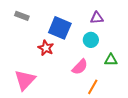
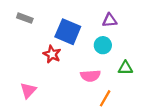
pink semicircle: (80, 67) -> (90, 76), turned 42
pink triangle: (25, 80) -> (28, 90), size x0.7

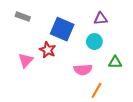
pink triangle: (28, 90) -> (26, 60), moved

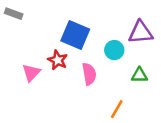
gray rectangle: (23, 17) -> (14, 14), moved
purple triangle: (101, 19) -> (141, 32), moved, size x1.5
pink semicircle: (83, 70) -> (89, 74), moved, turned -96

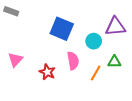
red star: (58, 60) -> (47, 72), moved
pink triangle: (31, 73) -> (15, 60), moved
orange line: (117, 109) -> (96, 73), moved

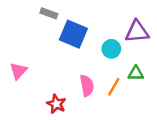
gray rectangle: (11, 11) -> (49, 13), moved
pink semicircle: (73, 61) -> (87, 86), moved
red star: (47, 72) -> (56, 104), moved

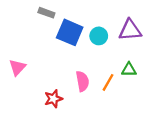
cyan circle: (111, 49) -> (99, 36), moved
red star: (56, 104) -> (53, 99), turned 30

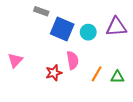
green triangle: (129, 70) -> (117, 77), moved
pink semicircle: (82, 81) -> (73, 60), moved
red star: (53, 99) -> (54, 73), moved

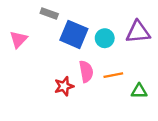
pink triangle: (15, 60) -> (18, 39), moved
orange line: (97, 74) -> (113, 75), moved, turned 49

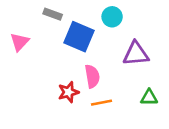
purple triangle: (138, 32) -> (136, 54), moved
cyan circle: (105, 38) -> (112, 17), moved
orange line: (113, 75) -> (101, 103), moved

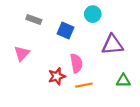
gray rectangle: (53, 14) -> (34, 20), moved
blue square: (79, 37) -> (65, 30), size x0.7
pink triangle: (20, 42) -> (22, 53), moved

